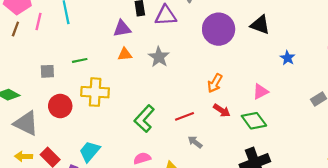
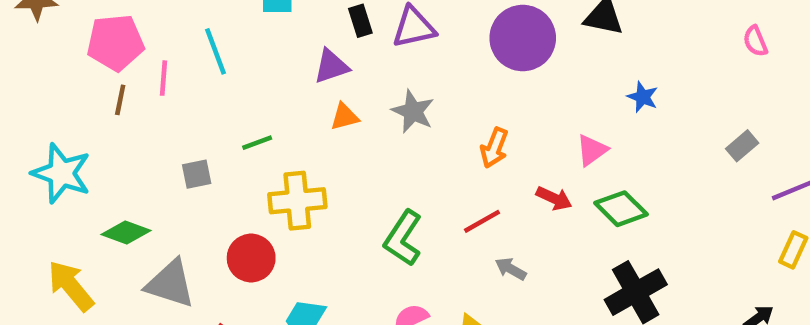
blue star: (288, 58) -> (643, 97), moved
orange arrow: (215, 83) -> (494, 148), moved
pink triangle: (261, 91) -> (592, 150), moved
red circle: (60, 106) -> (251, 258), moved

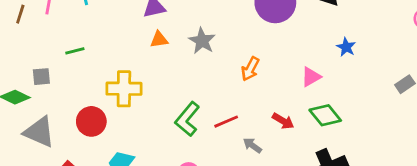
green line: (257, 143) -> (75, 51), moved
gray square: (197, 174) -> (41, 77), moved
red arrow: (554, 198) -> (283, 121), moved
red line: (482, 221) -> (226, 122), moved

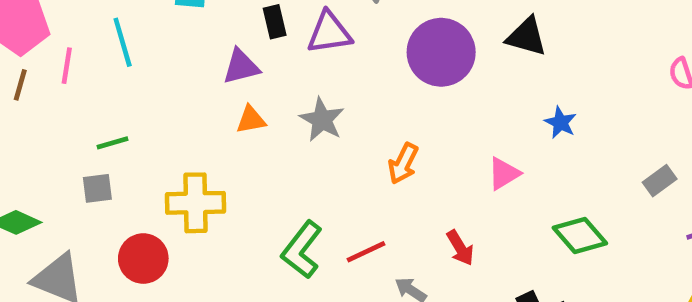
gray square: (41, 77) -> (97, 188), moved
green diamond: (325, 115) -> (580, 236), moved
red arrow: (283, 121) -> (460, 248), turned 30

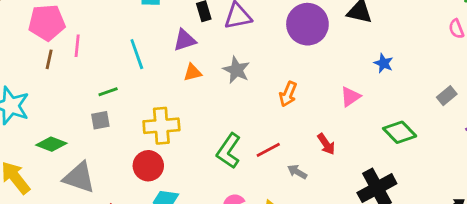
cyan line: (123, 42) -> (137, 54), moved
red circle: (143, 259) -> (148, 166), moved

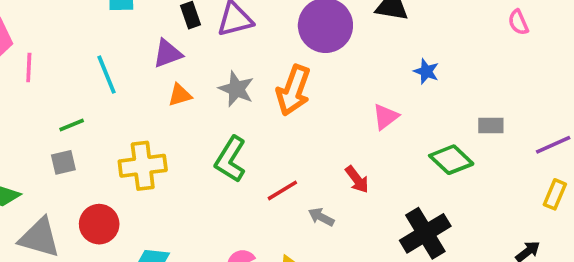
orange arrow: (288, 94) -> (293, 90), moved, size x1.5
gray rectangle: (447, 96) -> (491, 125), moved, turned 42
green L-shape: (229, 151) -> (230, 159), moved
red circle: (148, 166) -> (99, 224), moved

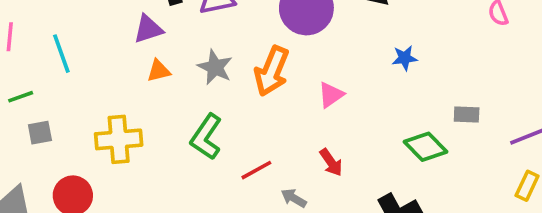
blue star: (426, 71) -> (405, 58), turned -30
cyan line: (107, 75) -> (61, 54), moved
pink triangle: (385, 117) -> (331, 95), moved
green line: (72, 125) -> (21, 97), moved

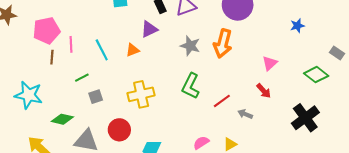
orange triangle: (159, 71) -> (133, 50), moved
pink triangle: (331, 95) -> (270, 63), moved
gray rectangle: (467, 114) -> (337, 53), turned 40

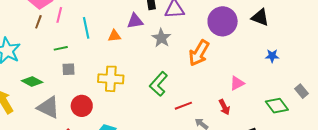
gray star: (190, 46) -> (161, 38), moved

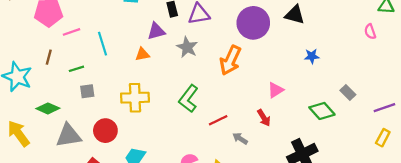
pink line: (59, 15) -> (71, 32), turned 63
brown line: (38, 22) -> (49, 57), moved
orange triangle: (114, 36) -> (142, 54), moved
gray triangle: (48, 107) -> (69, 136), turned -30

